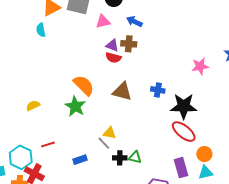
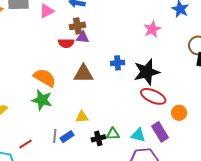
purple triangle: (112, 45) -> (83, 37), moved
gray line: (104, 143) -> (55, 136), moved, turned 64
blue rectangle: (80, 160) -> (67, 137), moved
cyan triangle: (206, 172) -> (138, 135), moved, turned 42

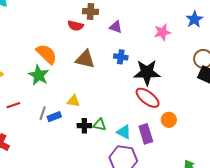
purple triangle: (83, 37) -> (116, 27), moved
red line: (25, 144) -> (13, 105), moved

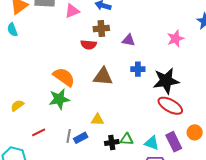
green star: (39, 75) -> (59, 99), turned -30
orange circle: (169, 120) -> (195, 132), moved

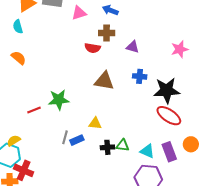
orange semicircle: (64, 77) -> (19, 58), moved, size x0.7
yellow semicircle: (17, 106) -> (14, 141), moved
red line: (39, 132) -> (34, 110), moved

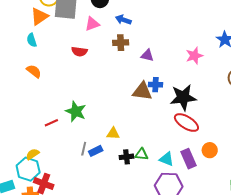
red semicircle: (92, 48) -> (79, 51), moved
brown triangle: (104, 81) -> (142, 91), moved
green star: (59, 100) -> (76, 111), turned 30

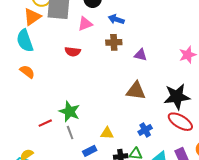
cyan semicircle: (32, 40) -> (25, 41), size x1.6
blue cross: (156, 85) -> (145, 130), moved, turned -32
gray line: (84, 149) -> (70, 133), moved, turned -32

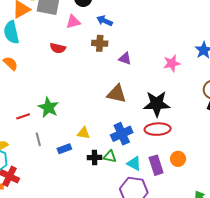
red ellipse: (180, 122) -> (158, 129), turned -40
blue cross: (145, 130) -> (122, 134), size x1.5
gray line: (70, 133) -> (38, 139), moved

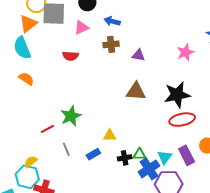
green star: (48, 107) -> (71, 116), turned 30
blue cross: (122, 134) -> (149, 169), moved
cyan triangle: (134, 163) -> (165, 157), turned 49

